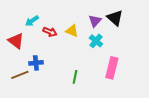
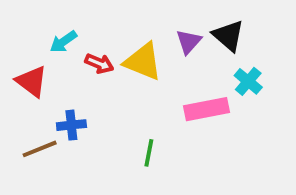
yellow triangle: (72, 31) -> (143, 62), size x1.5
cyan cross: (96, 41) -> (248, 81), moved
pink rectangle: (112, 68) -> (206, 109), moved, turned 65

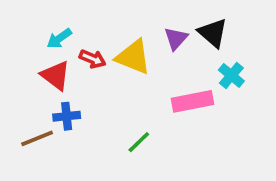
red triangle: (32, 81) -> (56, 75), moved
green line: (149, 153) -> (139, 142), turned 35

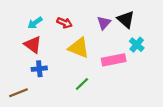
yellow triangle: (133, 57) -> (79, 48), moved
red arrow: (93, 59) -> (64, 23), moved
brown line: (37, 138) -> (19, 93), moved

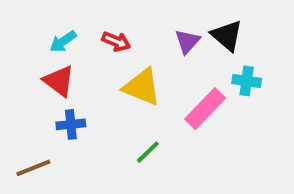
cyan cross: (137, 45) -> (247, 81), turned -32
pink rectangle: (114, 60) -> (205, 109), turned -35

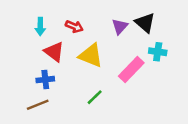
cyan arrow: (63, 41) -> (40, 26), turned -54
red triangle: (59, 81) -> (54, 52), moved
brown line: (33, 168) -> (38, 105), moved

